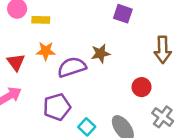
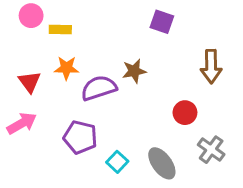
purple pentagon: (57, 107) -> (80, 137), turned 30

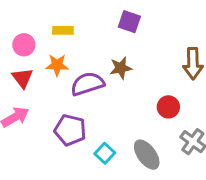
pink circle: (31, 16) -> (24, 45), moved
purple square: (162, 22) -> (129, 22), moved
yellow rectangle: (60, 29) -> (63, 30), moved

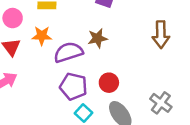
red circle: (168, 107) -> (109, 83), moved
purple pentagon: (70, 130) -> (73, 86), moved

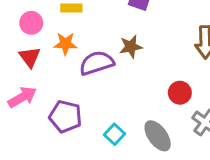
red circle: (109, 83) -> (180, 93), moved
purple pentagon: (73, 86) -> (65, 116), moved

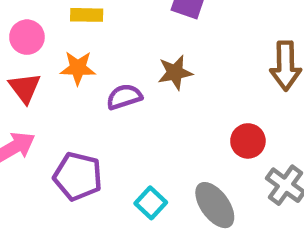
purple semicircle: (97, 63) -> (124, 97), size x0.7

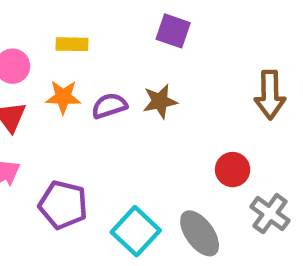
purple semicircle: (124, 97) -> (109, 106), moved
cyan square: (151, 203) -> (136, 231), size x1.5

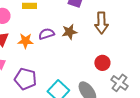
brown arrow: (270, 95) -> (101, 23), moved
orange star: (63, 97) -> (25, 41), moved

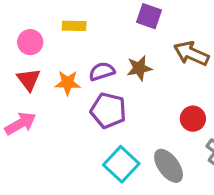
brown arrow: (101, 23) -> (191, 54), turned 115
purple pentagon: (25, 79) -> (108, 110), moved

